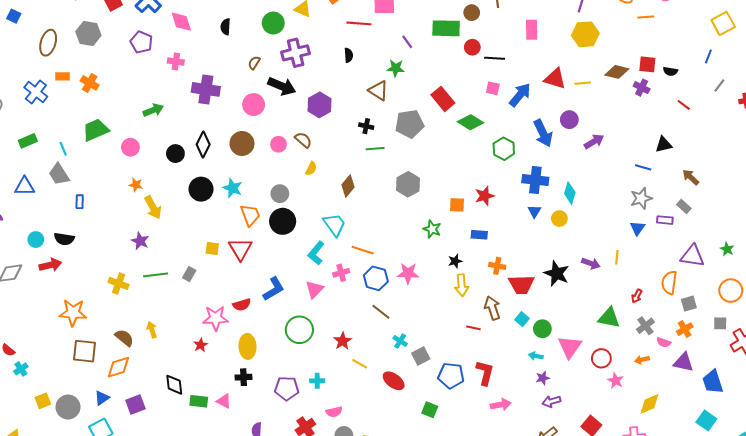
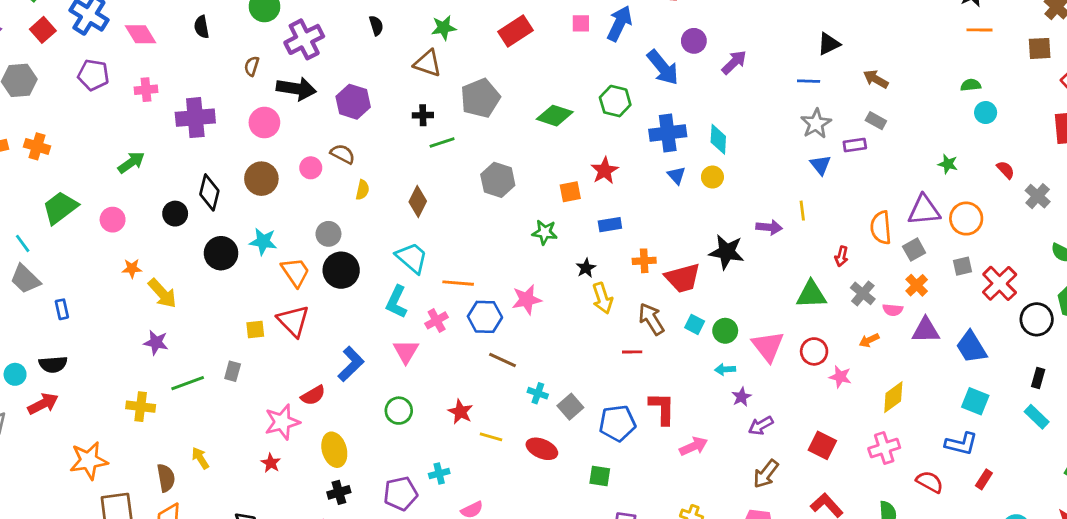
red rectangle: (443, 99) -> (516, 31), moved, turned -70
green diamond: (470, 122) -> (555, 116), moved
purple triangle: (692, 256) -> (924, 210), moved
green circle: (299, 330) -> (399, 411), size x0.7
brown semicircle: (124, 338) -> (166, 478), turned 54

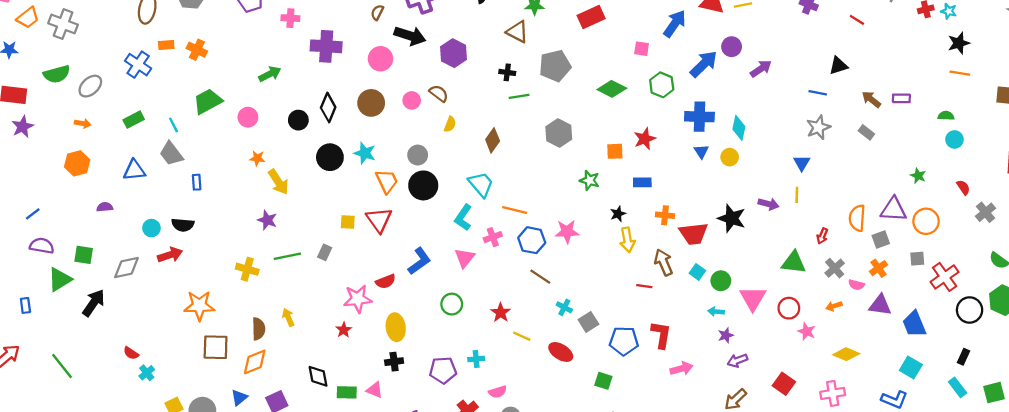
pink square: (581, 23) -> (642, 49), moved
blue arrow: (663, 67) -> (704, 64), turned -104
purple rectangle: (855, 145) -> (901, 98), moved
blue triangle: (820, 165) -> (802, 163), moved
yellow diamond: (893, 397) -> (846, 354), turned 50

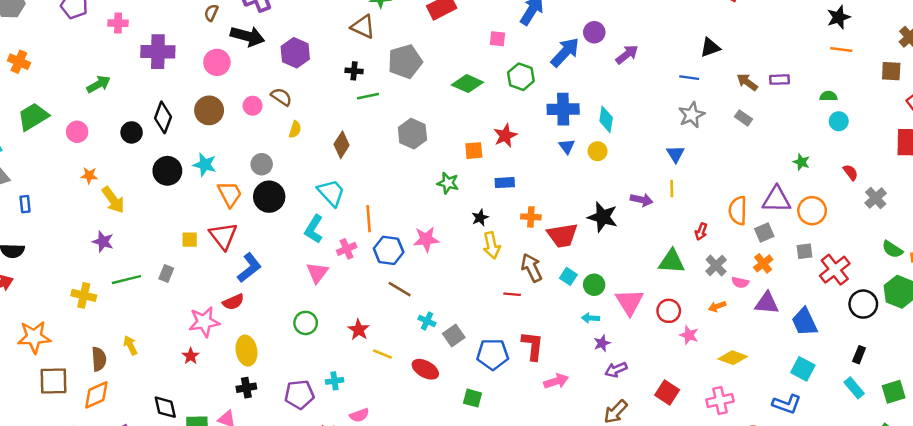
orange line: (515, 210) -> (369, 219), turned 75
blue L-shape: (419, 261) -> (249, 268), moved

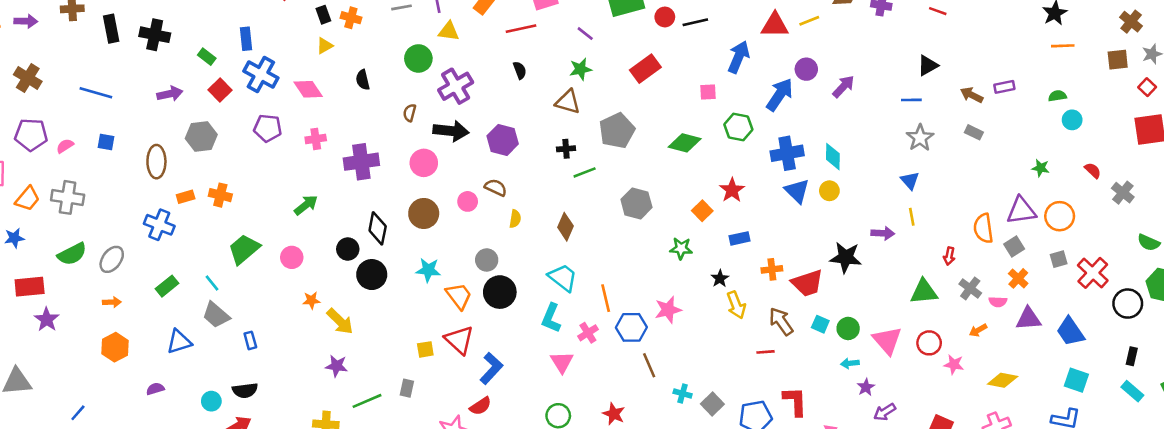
blue triangle: (567, 146) -> (797, 191), size x1.5
orange square: (474, 151) -> (702, 211), turned -30
black circle: (167, 171) -> (372, 275), moved
brown line: (400, 289) -> (649, 365), turned 45

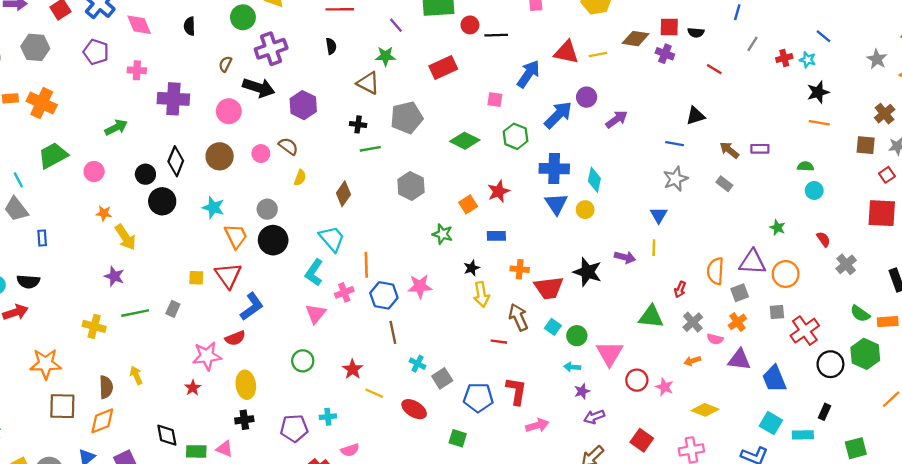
orange cross: (220, 195) -> (42, 103), size x1.4
red circle: (929, 343) -> (637, 380), moved
cyan rectangle: (1132, 391) -> (803, 435), moved, turned -54

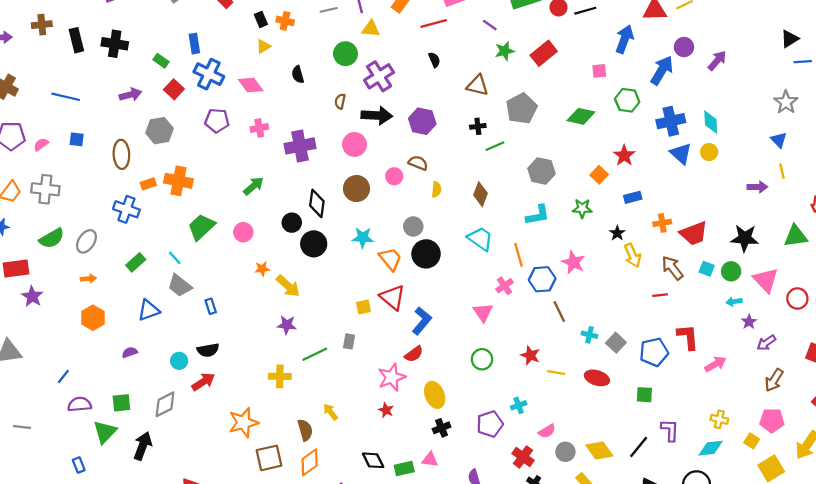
green star: (385, 56) -> (505, 51), moved
blue line: (675, 144) -> (803, 62), moved
black star: (587, 272) -> (745, 238), moved
cyan L-shape: (314, 273) -> (538, 215), moved, turned -120
pink star: (420, 286) -> (573, 262), turned -30

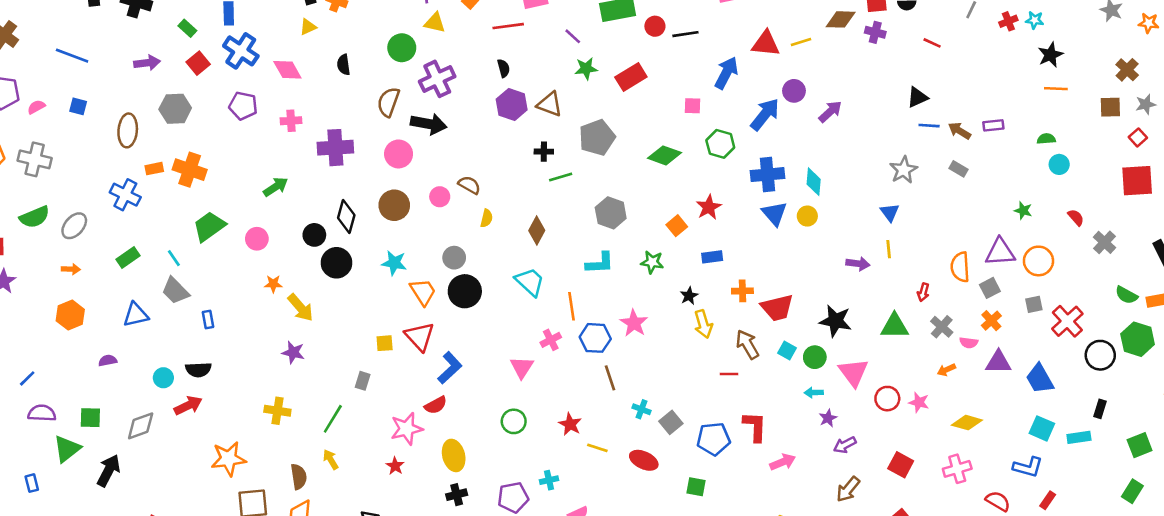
brown semicircle: (340, 101) -> (388, 102), size x1.6
purple hexagon: (422, 121) -> (512, 105), moved
green line: (315, 354) -> (333, 419), moved, turned -40

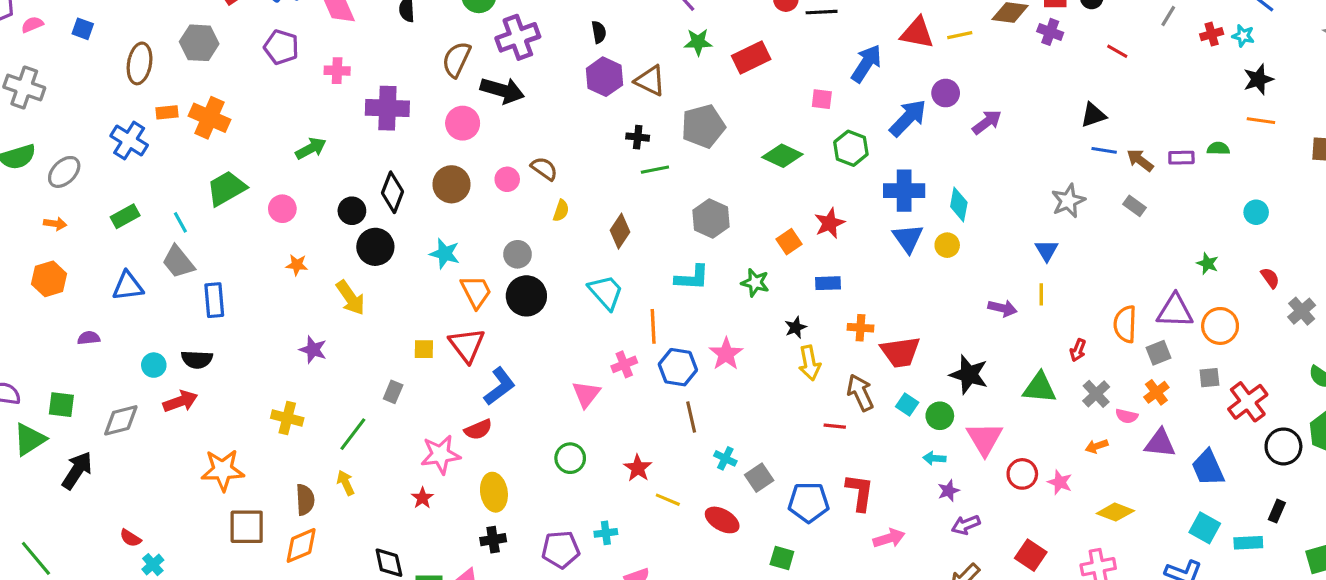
green semicircle: (1046, 139) -> (1218, 148), moved
yellow arrow: (300, 308) -> (351, 298), moved
blue rectangle: (208, 319) -> (214, 300), size x1.5

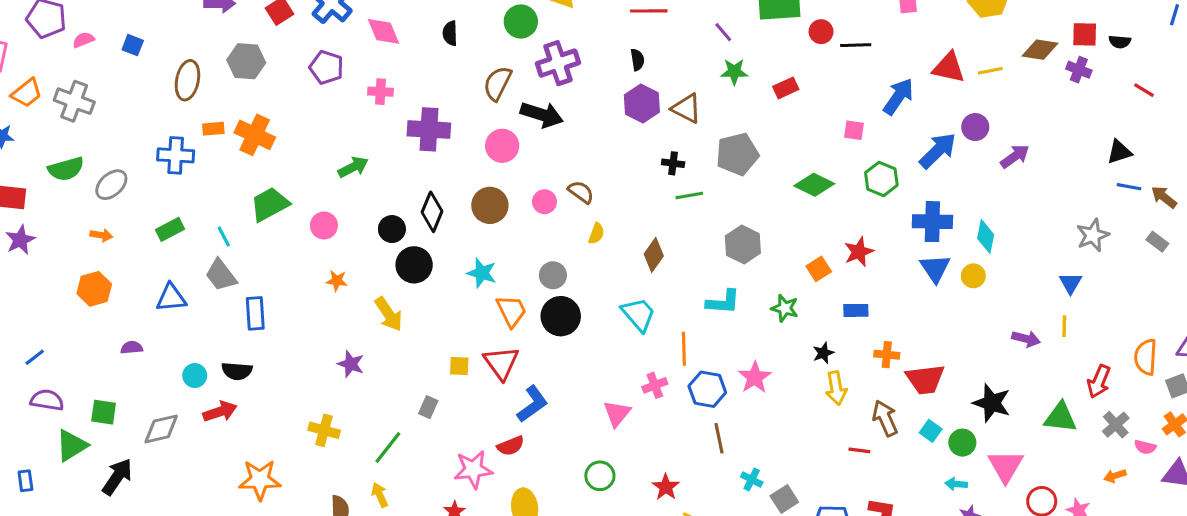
red rectangle: (751, 57) -> (786, 88), size x0.7
blue cross: (129, 140) -> (176, 155), turned -30
red arrow: (1078, 350) -> (1099, 381), size x1.5

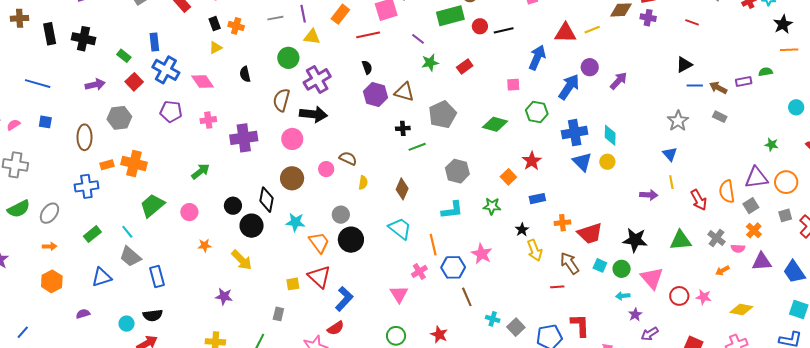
black diamond: (432, 212) -> (266, 200), moved
red arrow: (1099, 381) -> (699, 200), moved, turned -40

